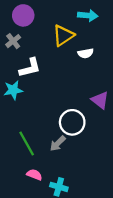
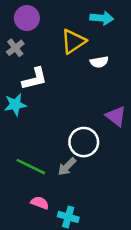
green line: (27, 143) -> (31, 167), turned -35

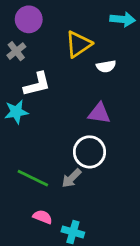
cyan arrow: (102, 18) -> (123, 19), moved
purple triangle: (116, 116) -> (99, 113), moved, turned -30

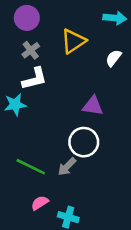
gray cross: (16, 51) -> (31, 50), moved
white semicircle: (106, 66) -> (113, 58), moved, turned 138
pink semicircle: (43, 217) -> (40, 203), turned -54

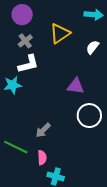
white circle: (84, 142) -> (89, 116), moved
green line: (31, 167) -> (16, 147), moved
gray arrow: (67, 167) -> (43, 130), moved
pink semicircle: (40, 203) -> (42, 158), moved, turned 120

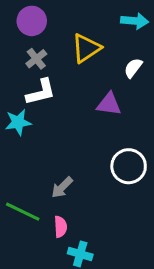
purple triangle: (76, 86) -> (109, 104), moved

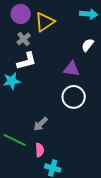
yellow triangle: (86, 48) -> (45, 22), moved
white circle: (129, 166) -> (74, 97), moved

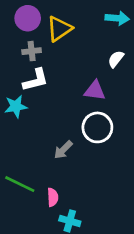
gray cross: (24, 39) -> (32, 51), turned 32
gray arrow: (41, 124) -> (63, 150), moved

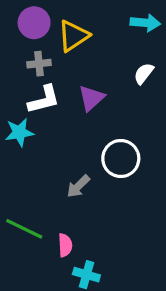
purple triangle: (95, 91) -> (91, 98), moved, turned -50

